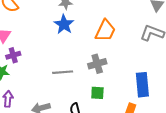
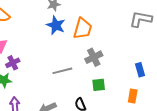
orange trapezoid: (105, 31) -> (83, 29), moved
blue rectangle: (142, 85) -> (140, 70), size x0.6

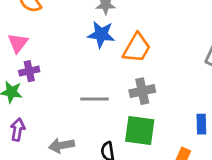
blue star: (56, 25) -> (101, 34), turned -30
green square: (99, 85) -> (140, 131), size x1.6

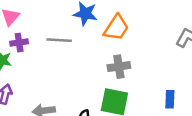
gray line: (95, 99) -> (59, 40), moved

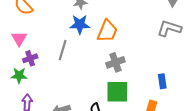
gray line: (59, 40) -> (63, 50), turned -66

